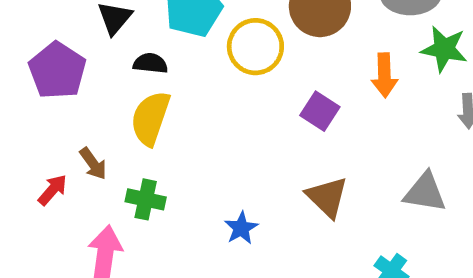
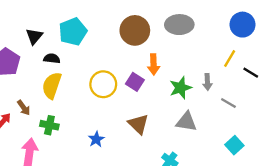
yellow circle: (255, 47) -> (103, 84), moved
green star: (444, 49) -> (180, 88), moved, turned -30
orange arrow: (384, 75) -> (154, 64), moved

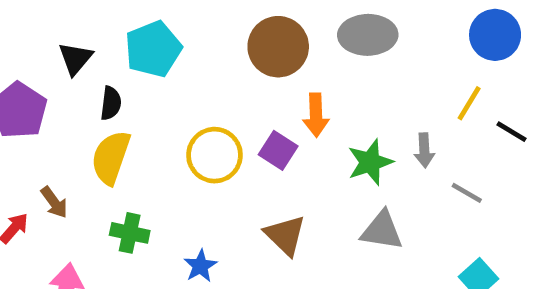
black semicircle: (52, 59) -> (111, 103), turned 91
green cross: (49, 125) -> (130, 233), moved

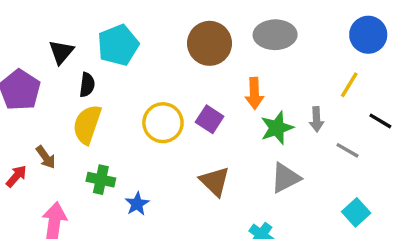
orange arrow: (316, 115) -> (254, 93), moved
black line: (512, 132) -> (380, 121), moved
gray triangle: (382, 231) -> (285, 178), turned -36
blue star: (200, 266) -> (137, 204), moved

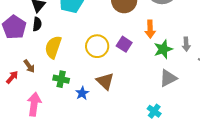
black semicircle: (87, 85) -> (37, 24), moved
brown triangle: (215, 181) -> (105, 81), moved

